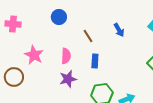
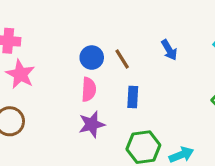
blue circle: (59, 17) -> (92, 58), moved
pink star: (34, 55) -> (20, 74), moved

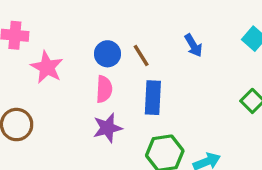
pink star: (20, 74) -> (47, 67), moved
blue rectangle: (133, 97) -> (153, 98), size x1.4

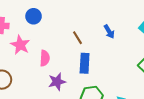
blue circle: (107, 54) -> (34, 16), moved
pink semicircle: (104, 89) -> (45, 58), moved

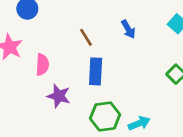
purple star: (57, 82) -> (59, 96), turned 30

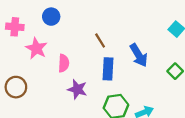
blue arrow: (128, 29) -> (139, 55), moved, size x1.5

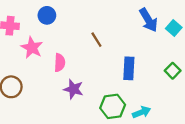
blue arrow: (139, 55) -> (148, 20), moved
blue rectangle: (108, 69) -> (129, 68), moved

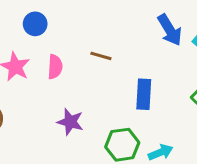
brown line: (96, 40) -> (101, 56), turned -42
pink semicircle: (60, 63) -> (55, 67), moved

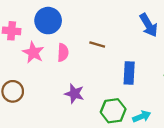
blue circle: (35, 24) -> (48, 21), size x1.5

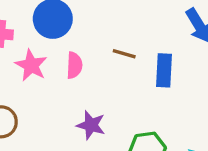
blue rectangle: (129, 73) -> (164, 70), moved

